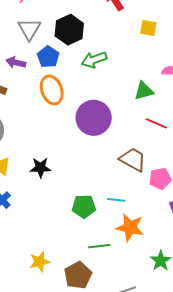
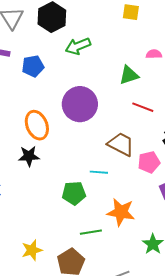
blue pentagon: (48, 57) -> (33, 66), moved, turned 30
orange ellipse: (52, 90) -> (37, 125), moved
cyan line: (116, 200) -> (99, 172), moved

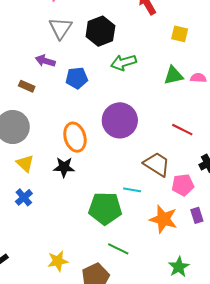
green triangle: (129, 75) -> (173, 75), moved
green pentagon: (74, 193) -> (105, 208), size x1.4
orange star: (121, 212) -> (163, 219), moved
green line: (91, 232) -> (118, 249), turned 30

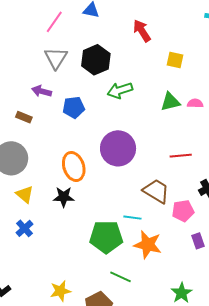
red line: (182, 130) -> (181, 156), turned -30
orange star: (163, 219) -> (148, 245), moved

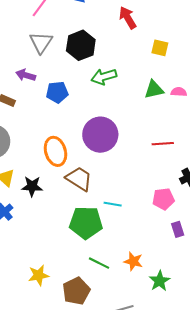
brown trapezoid: (156, 191) -> (79, 179), moved
black star: (64, 197) -> (32, 186), moved
orange star: (148, 245) -> (133, 261), moved, size x0.7

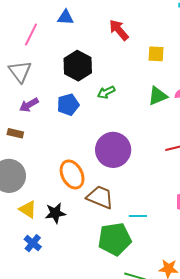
gray triangle: (41, 42) -> (20, 72), moved
purple arrow: (26, 75) -> (29, 105), turned -36
green arrow: (104, 77) -> (106, 92), size x0.7
blue pentagon: (57, 92) -> (68, 105), moved

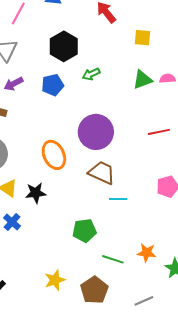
brown trapezoid: (100, 197) -> (102, 173), moved
green pentagon: (115, 239) -> (84, 231), moved, size x0.7

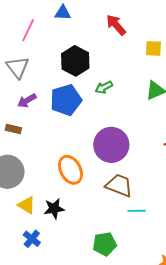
blue pentagon: (53, 85) -> (66, 100), size x1.4

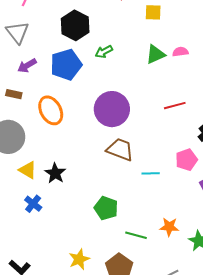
orange ellipse: (70, 170) -> (51, 110), moved
black star: (54, 209) -> (55, 173), turned -30
cyan line: (137, 211) -> (151, 173), moved
green pentagon: (105, 244) -> (106, 208), turned 30

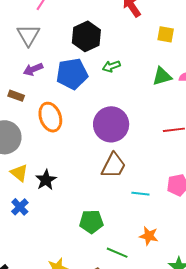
brown trapezoid: (120, 149) -> (113, 166), turned 88
green pentagon: (106, 208) -> (91, 222), turned -30
orange star: (169, 227) -> (149, 236), moved

